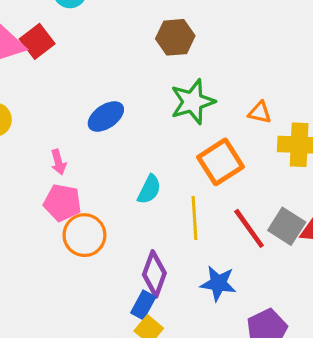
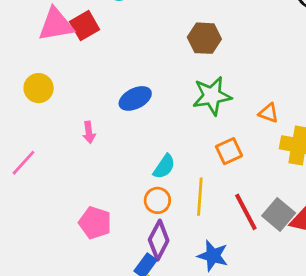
orange square: (221, 162) -> (229, 151), size x0.7
pink pentagon: (62, 203) -> (95, 223), moved
orange circle: (84, 235) -> (157, 200), moved, size x0.7

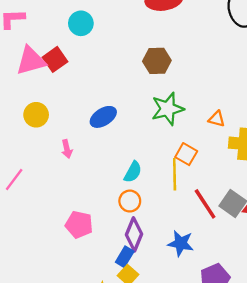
yellow circle: (39, 88) -> (36, 115), moved
orange square: (229, 151) -> (186, 154), turned -30
yellow line: (200, 197) -> (175, 174), moved

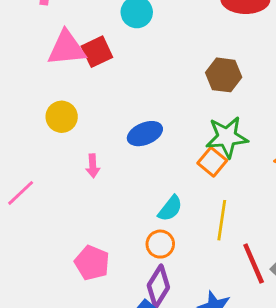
orange square: (186, 154) -> (212, 162), moved

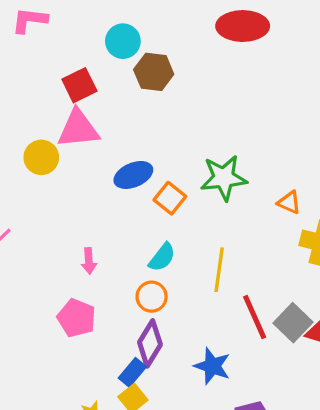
pink triangle: (67, 48) -> (78, 129), moved
brown hexagon: (224, 75) -> (154, 72), moved
orange square: (212, 162) -> (170, 198), moved
pink arrow: (93, 166) -> (89, 261), moved

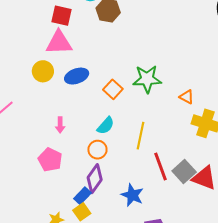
red square: (79, 85) -> (62, 16), turned 35
yellow circle: (41, 157) -> (43, 71), moved
blue ellipse: (133, 175) -> (77, 76), moved

